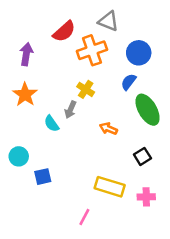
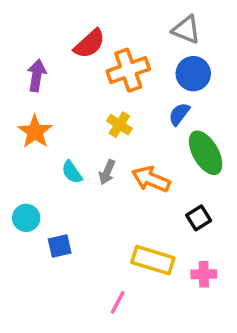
gray triangle: (108, 21) -> (186, 30), moved
gray arrow: (70, 110) -> (107, 172), moved
orange arrow: (108, 129) -> (151, 179), size x1.5

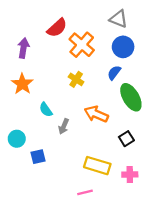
orange cross: (128, 70) -> (82, 45), turned -30
gray arrow: (107, 172) -> (64, 126), moved
pink line: (118, 302) -> (85, 192), moved, turned 48

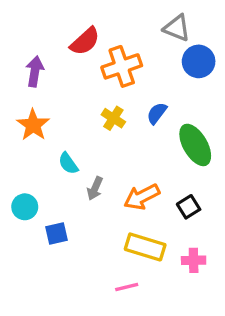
orange cross: (82, 45) -> (122, 66), turned 30
blue circle: (123, 47) -> (199, 61), moved
blue semicircle: (114, 73) -> (157, 113), moved
orange arrow: (96, 114) -> (142, 197), moved, turned -50

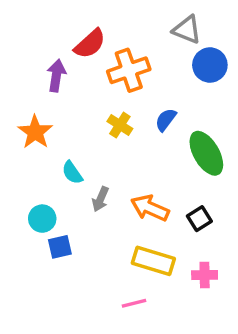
purple arrow: (35, 71) -> (56, 76), moved
orange arrow: (142, 197) -> (150, 208), turned 51
cyan circle: (25, 207) -> (42, 219), moved

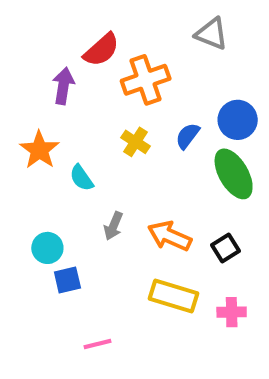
blue circle: (210, 65) -> (238, 120), moved
cyan semicircle: (72, 173) -> (81, 178), moved
pink line: (134, 303) -> (97, 344), moved

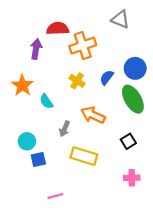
red semicircle: (101, 50) -> (58, 28), turned -140
orange arrow: (170, 236) -> (93, 115), moved
yellow rectangle: (174, 296) -> (84, 156), moved

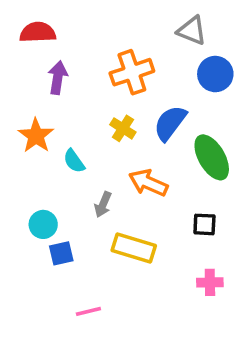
red semicircle: (58, 28) -> (38, 32), moved
blue circle: (135, 68) -> (215, 74), moved
blue semicircle: (107, 77) -> (170, 123), size x1.5
black square: (128, 141) -> (204, 224), turned 35

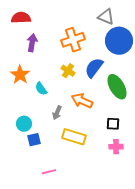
blue circle: (215, 74) -> (119, 41), size x1.4
pink cross: (210, 282) -> (116, 147), moved

